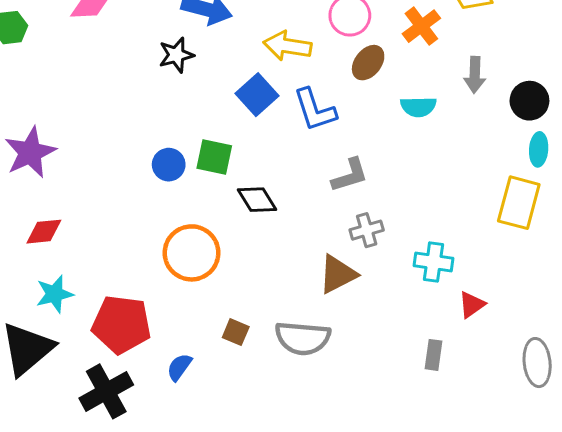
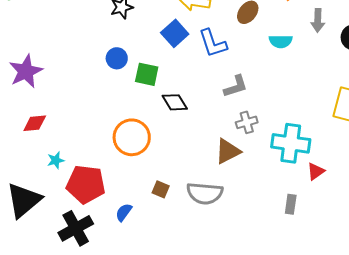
blue circle: (169, 165) -> (117, 58), moved
cyan cross: (434, 262) -> (291, 143), size x1.5
cyan star: (54, 294) -> (56, 160), moved, size x0.7

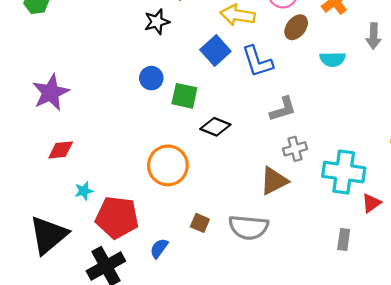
black diamond: (175, 102) -> (215, 127), turned -36

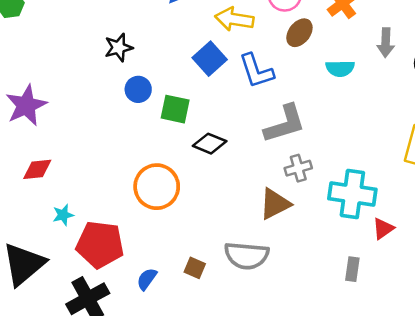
black star: (157, 22) -> (119, 48), moved
gray L-shape: (283, 109) -> (285, 124), size x1.4
brown square: (200, 223) -> (195, 268), moved

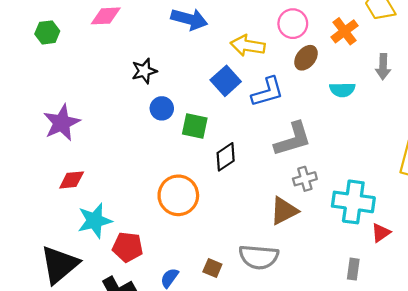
blue L-shape: (256, 71) -> (267, 92), turned -88
black diamond: (210, 144) -> (226, 157), turned -56
cyan star: (63, 215) -> (95, 221), size x1.8
red pentagon: (100, 244) -> (128, 247), size x0.7

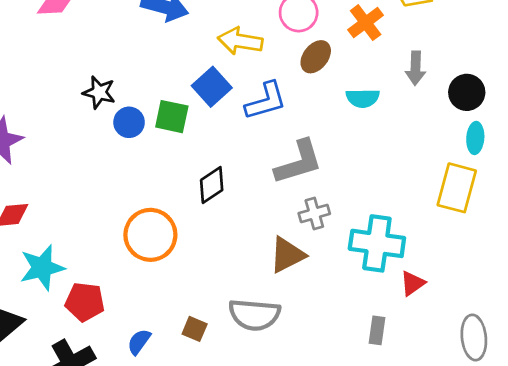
black star: (144, 71) -> (99, 92), moved, turned 30
green square: (195, 126) -> (172, 117), moved

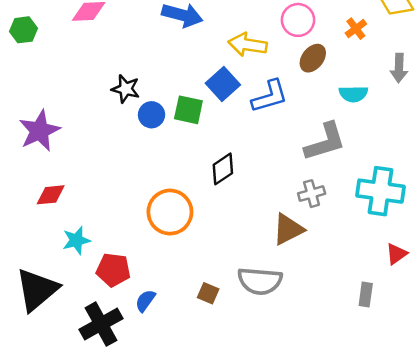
orange cross: (366, 23) -> (356, 29), size x0.7
gray L-shape: (299, 162) -> (325, 142), moved
cyan cross: (377, 243) -> (380, 191), moved
cyan star: (42, 268) -> (76, 240), size x0.7
blue semicircle: (139, 342) -> (145, 301), moved

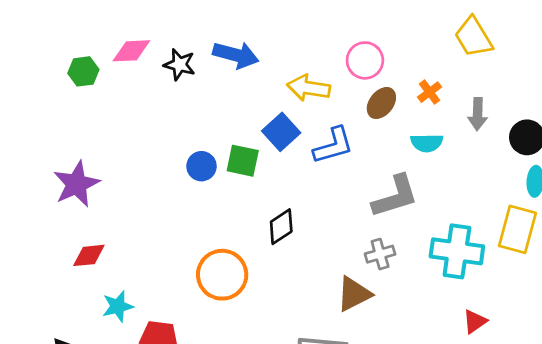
orange cross: (356, 29) -> (430, 92), moved
green hexagon: (23, 30) -> (83, 71), moved
black star: (126, 89) -> (180, 65), moved

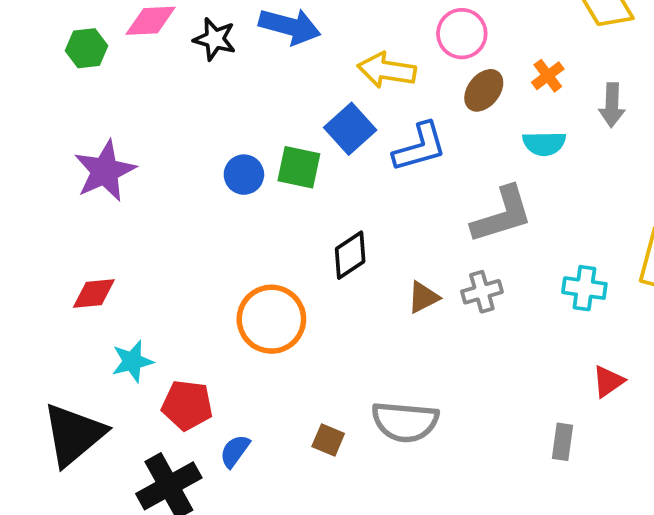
purple star: (77, 184) -> (105, 171), moved
cyan cross: (457, 251) -> (584, 288), size x0.6
brown triangle: (354, 294) -> (423, 297), moved, size x0.7

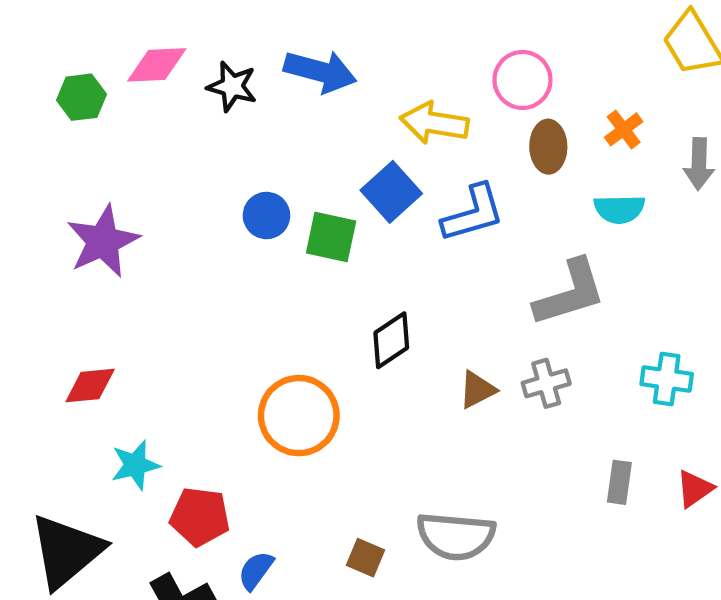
brown ellipse: (484, 90) -> (548, 147), turned -39
blue circle: (244, 175) -> (266, 215), moved
gray rectangle: (562, 442) -> (619, 482), moved

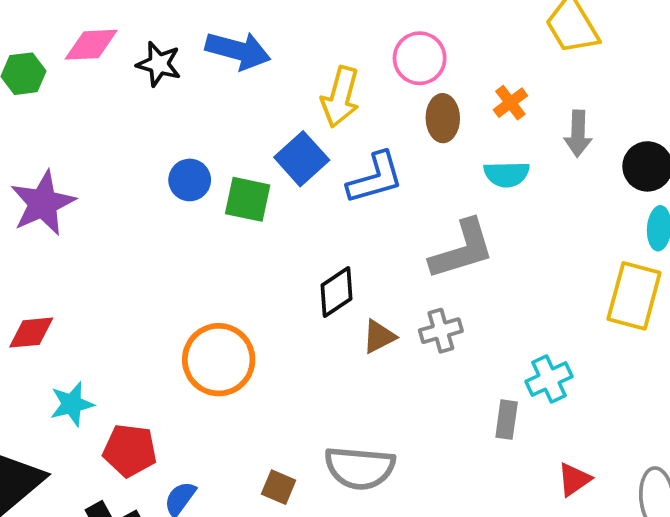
yellow arrow: (434, 123) -> (340, 97), turned -84
black diamond: (391, 340) -> (337, 292), moved
cyan cross: (667, 379) -> (549, 379), moved, turned -33
red triangle: (695, 489) -> (574, 479), moved

